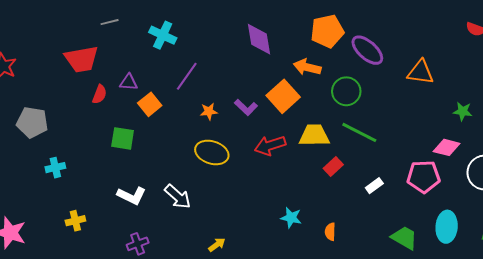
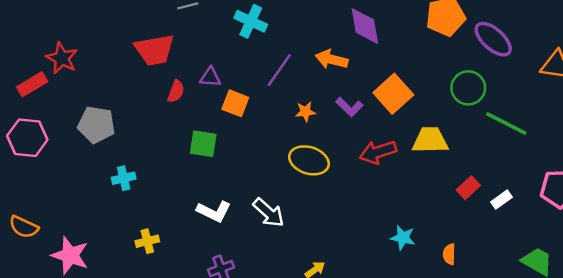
orange arrow: (307, 67) -> (332, 59), moved
orange square: (150, 104) -> (235, 103), turned -30
green line: (359, 132) -> (506, 124), moved
red rectangle: (333, 167) -> (468, 188), moved

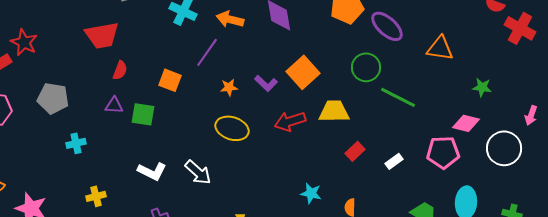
orange arrow: (332, 59) -> (230, 19), moved
purple triangle: (210, 77) -> (114, 105), moved
red rectangle: (468, 188) -> (355, 151), moved

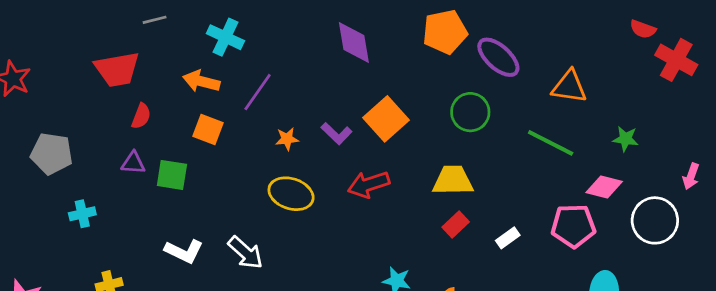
orange arrow: (230, 19) -> (201, 81), moved
green line: (398, 97) -> (551, 143), moved
yellow trapezoid: (334, 111) -> (453, 180), moved

